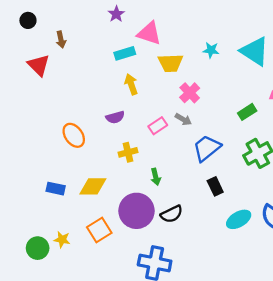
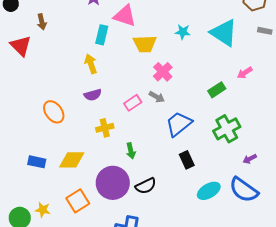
cyan rectangle: (125, 53) -> (102, 35), turned -60
yellow arrow: (131, 84) -> (91, 64), moved

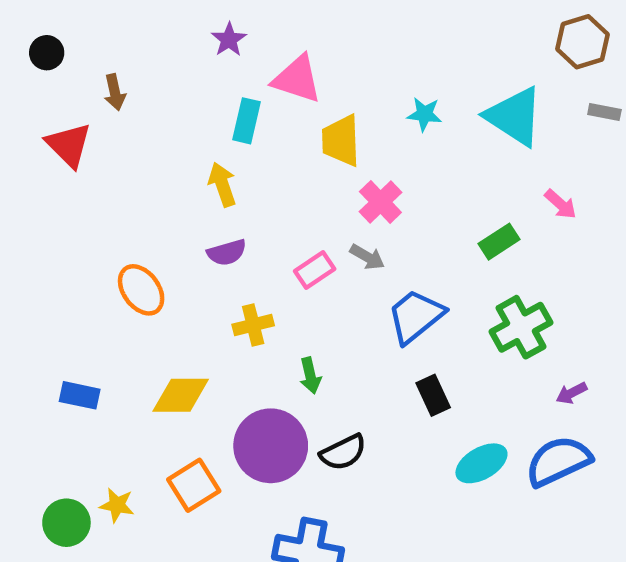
yellow trapezoid: (145, 44) -> (341, 141), turned 90
pink arrow: (245, 73) -> (561, 204), turned -105
blue rectangle: (37, 162) -> (80, 395), moved
blue semicircle: (244, 190) -> (558, 461), turned 120

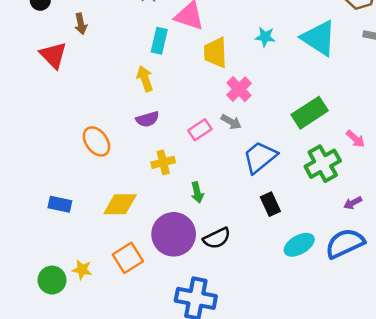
pink arrow: (561, 204) -> (355, 139), moved
green rectangle: (499, 242) -> (310, 113), size x1.5

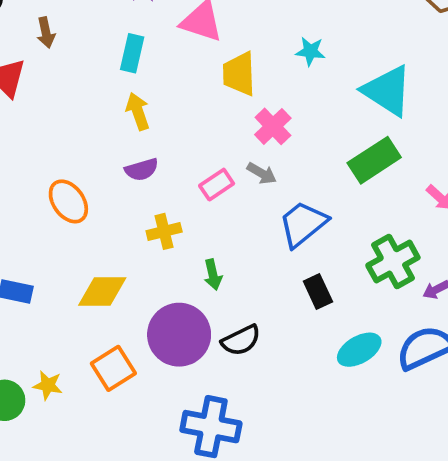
cyan triangle: (319, 38) -> (387, 91), moved
cyan rectangle: (159, 41) -> (132, 53), moved
green cross: (323, 164) -> (393, 261), moved

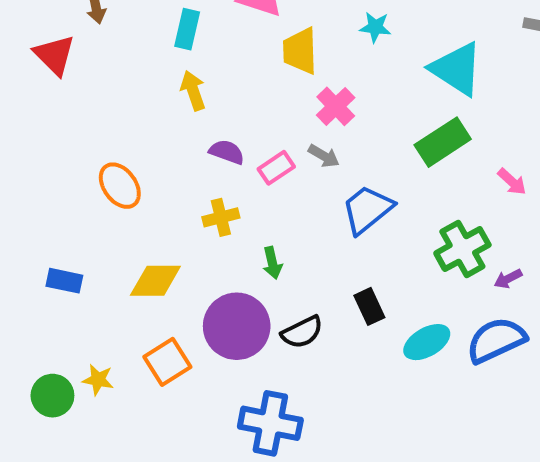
purple semicircle: (142, 170) -> (227, 152), moved, turned -144
black rectangle: (318, 291) -> (369, 306), moved

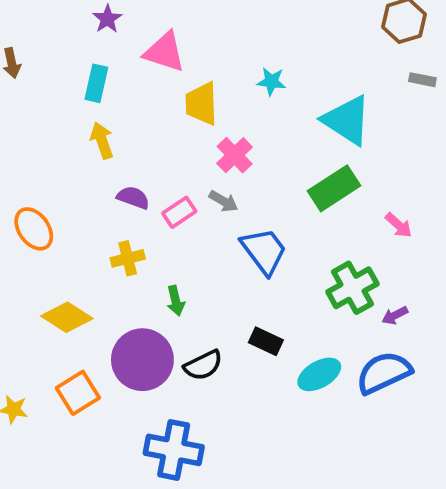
blue trapezoid: (367, 209) -> (264, 251), turned 92
yellow diamond: (155, 281) -> (67, 317), turned 33
black rectangle: (369, 306) -> (266, 341), turned -40

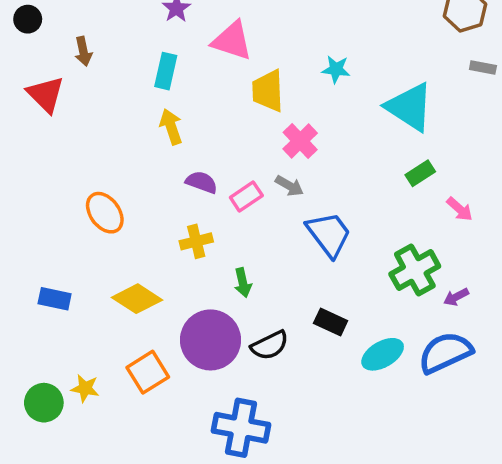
green rectangle: (334, 188) -> (420, 173), moved, size x0.6

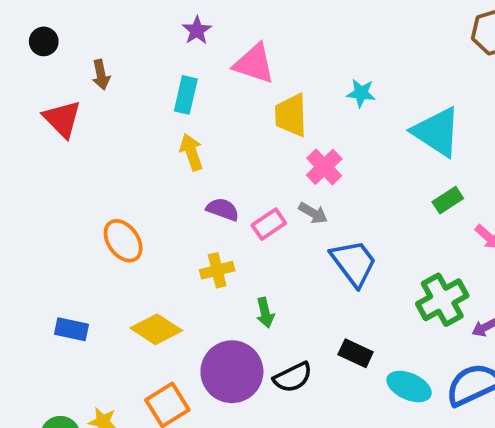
cyan ellipse: (383, 354) -> (409, 386), turned 54

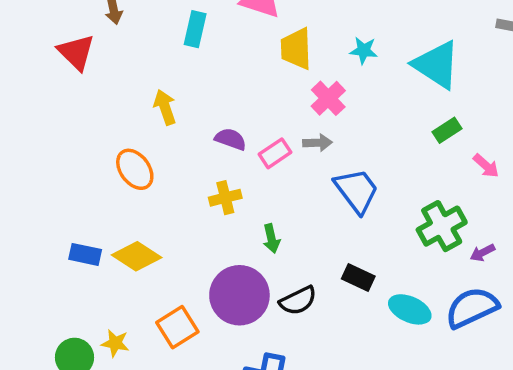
cyan star: (361, 93) -> (364, 50), moved
yellow arrow: (191, 152) -> (165, 107), moved
gray arrow: (313, 213) -> (318, 143), turned -32
yellow diamond: (156, 329) -> (137, 256), moved

